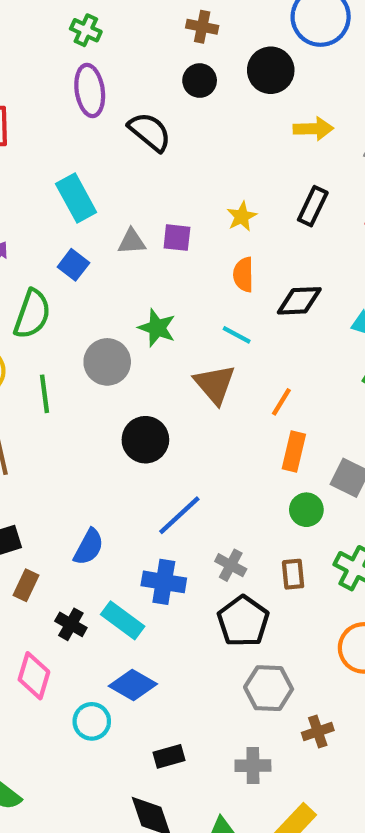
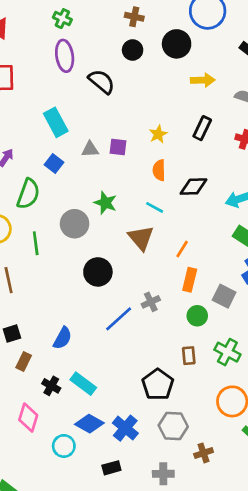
gray cross: (231, 565) -> (151, 302), moved, turned 36
blue cross: (164, 582) -> (125, 428), moved, turned 30

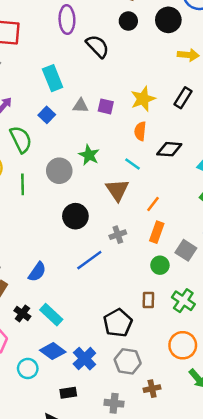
yellow star: (158, 134) -> (143, 99), size x1.5
green semicircle: (28, 194) -> (21, 139), turned -52
gray cross: (151, 302) -> (118, 235), moved

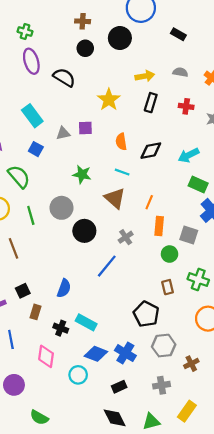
yellow arrow: (188, 55) -> (145, 76), moved
yellow star: (143, 99) -> (109, 100), moved
gray circle: (59, 171) -> (61, 208), moved

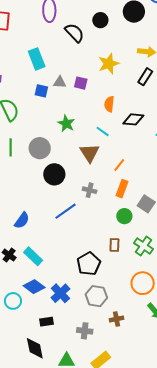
black circle: (85, 48) -> (100, 20), moved
blue square: (36, 149) -> (41, 91), moved, turned -32
gray cross: (126, 237) -> (90, 190), turned 32

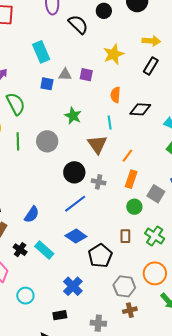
cyan line: (103, 131) -> (110, 122), turned 48
black circle: (54, 174) -> (74, 172), moved
blue diamond: (34, 287) -> (76, 236), moved
gray hexagon: (96, 296) -> (124, 286), moved

